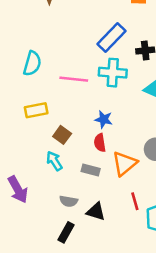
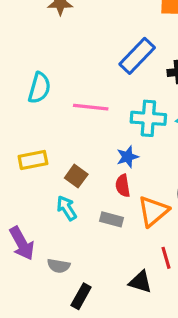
cyan cross: (113, 73) -> (148, 118), moved
yellow rectangle: (36, 110) -> (33, 160), moved
blue star: (104, 119) -> (128, 157), turned -30
gray semicircle: (69, 201) -> (59, 266), moved
black triangle: (96, 212) -> (140, 282), moved

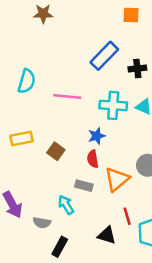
cyan arrow: (67, 208) -> (66, 205), moved

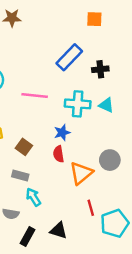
gray rectangle: (84, 186) -> (20, 176), moved
black triangle: (107, 235) -> (58, 230), moved

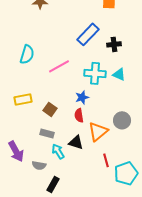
pink line: (35, 96) -> (59, 66), turned -35
black triangle: (58, 230) -> (76, 142), moved

